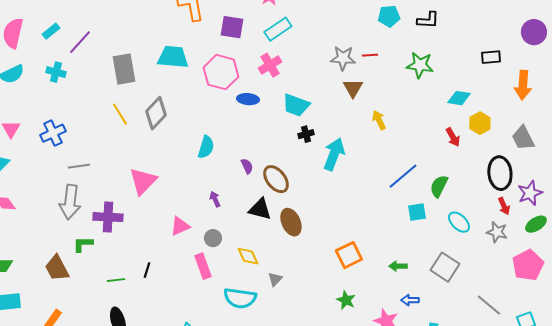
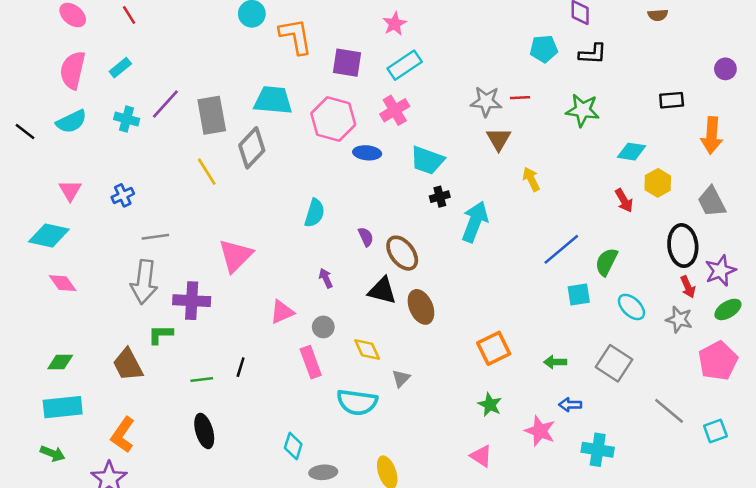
purple circle: (534, 32) -> (725, 69), size x0.7
purple line: (80, 42) -> (165, 104), moved
gray diamond: (156, 113) -> (252, 148), moved
blue cross: (53, 133) -> (123, 195), size x0.7

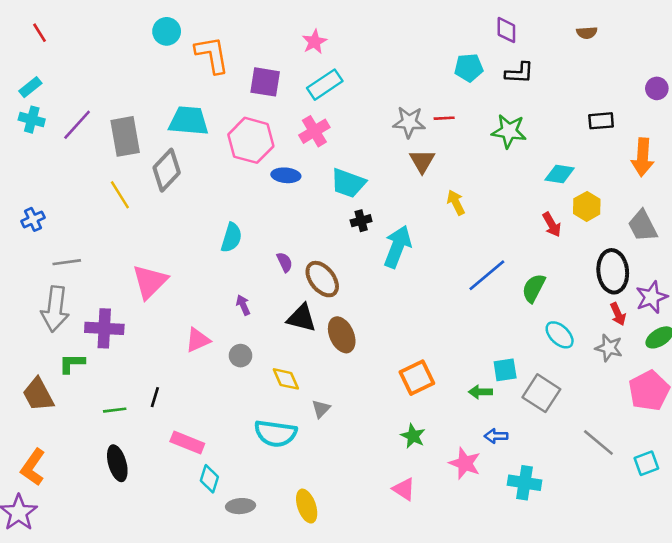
cyan cross: (127, 119) -> (32, 120), moved
cyan square: (579, 294) -> (505, 370), moved
pink rectangle: (311, 362) -> (187, 442), moved, turned -48

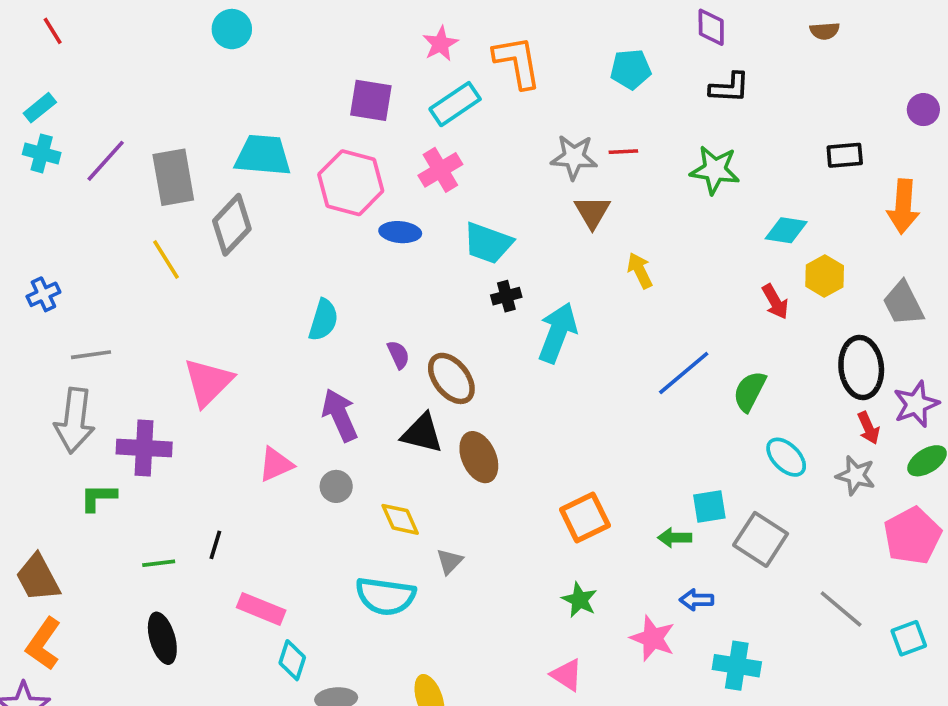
orange L-shape: (212, 55) -> (517, 62), moved
cyan pentagon: (469, 68) -> (631, 69), moved
purple arrow: (243, 305) -> (340, 415), size x1.8
brown trapezoid: (38, 395) -> (38, 578), moved

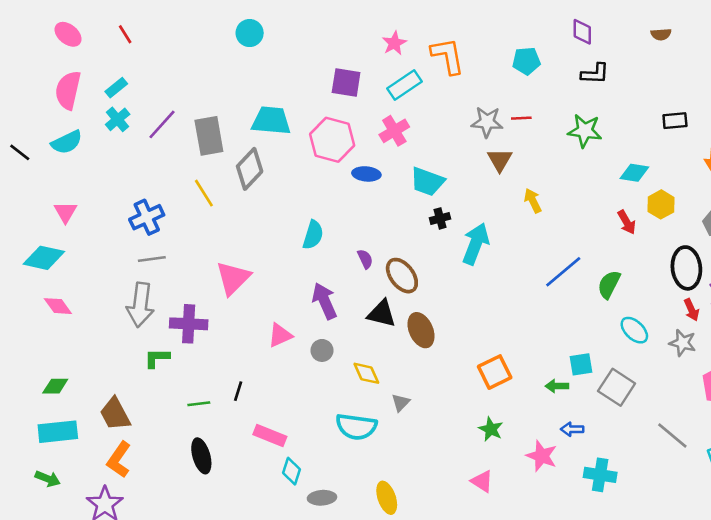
cyan cross: (42, 153) -> (118, 119), turned 35
blue cross: (43, 294) -> (147, 217), moved, size x1.5

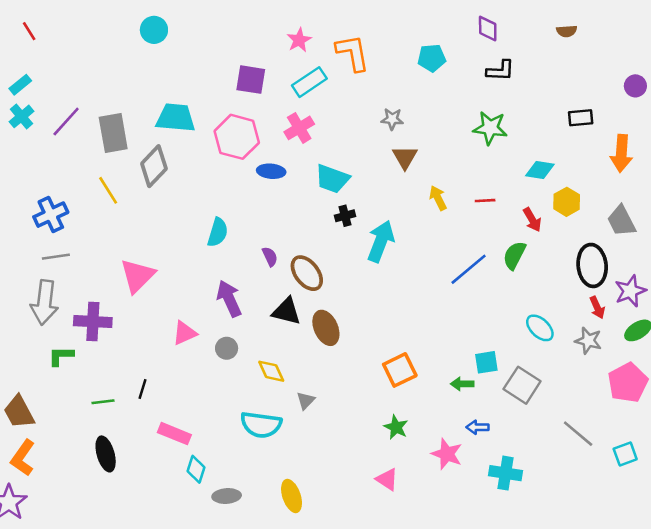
red line: (521, 118) -> (485, 201), moved
gray star: (487, 122) -> (392, 119), size x0.7
green semicircle: (609, 284) -> (514, 255), moved

